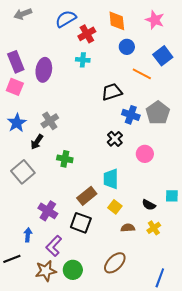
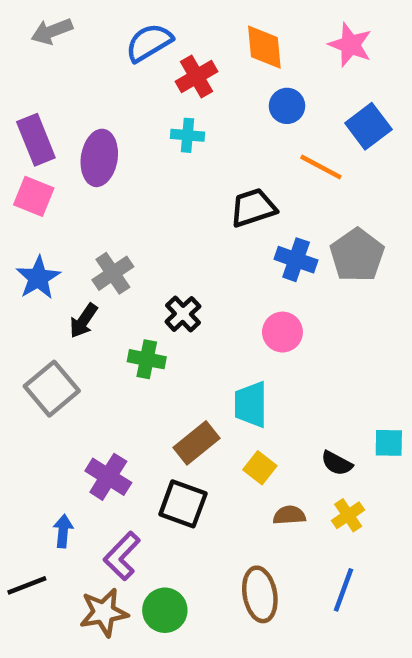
black cross: (115, 139) -> (183, 314), moved
pink circle: (145, 154) -> (282, 332), moved
brown ellipse: (115, 263) -> (260, 594), turned -55
blue line: (160, 278) -> (344, 590), moved

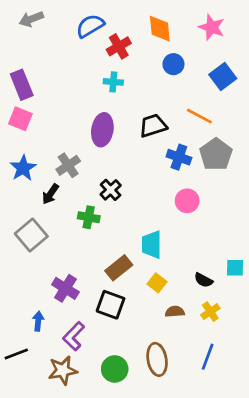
purple ellipse: (99, 158) -> (102, 130), moved
orange line: (321, 167) -> (199, 116), moved
pink circle: (282, 332) -> (187, 201), moved
green circle: (165, 610) -> (115, 369), moved

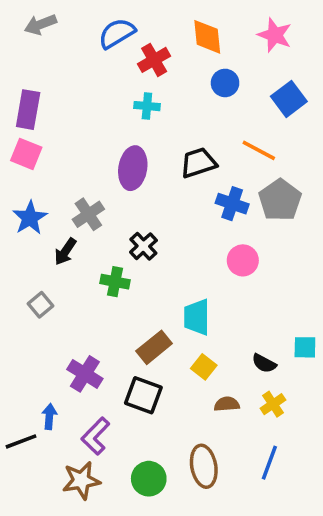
purple rectangle: (22, 85) -> (28, 110), turned 32
gray square: (31, 235) -> (41, 305), size x0.6
black line: (16, 354) -> (21, 441), moved

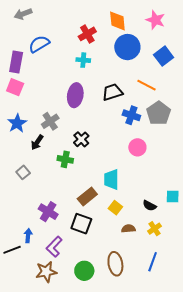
blue semicircle: (117, 33) -> (39, 44), moved
blue circle: (225, 83) -> (127, 47), size x1.6

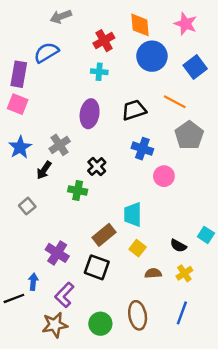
gray arrow: (23, 14) -> (61, 17), moved
blue cross: (131, 115) -> (142, 149), moved
cyan square: (173, 197) -> (206, 235), turned 32

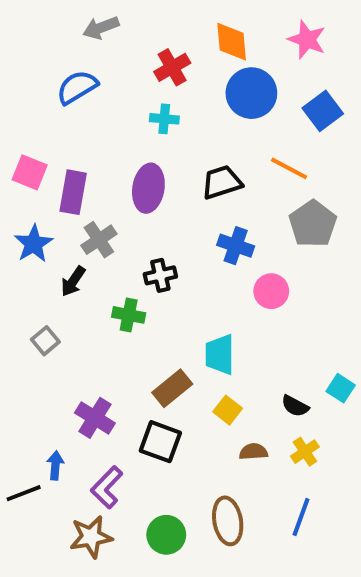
purple rectangle: (19, 74) -> (73, 192), moved
black cross: (97, 167) -> (160, 275), turned 30

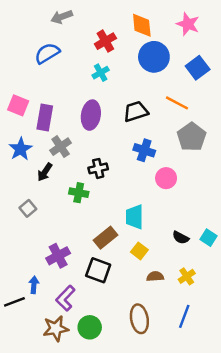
cyan cross: (164, 119) -> (101, 73), turned -35
black semicircle: (295, 406) -> (181, 238), moved
purple cross: (95, 418) -> (58, 256), turned 30
green circle: (166, 535) -> (90, 327), moved

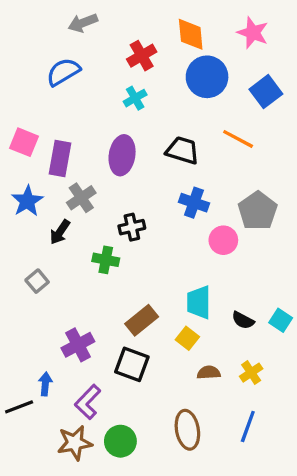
black trapezoid: (136, 111) -> (183, 150), turned 35
gray pentagon: (192, 137) -> (258, 211), moved
cyan trapezoid: (135, 217) -> (199, 302), moved

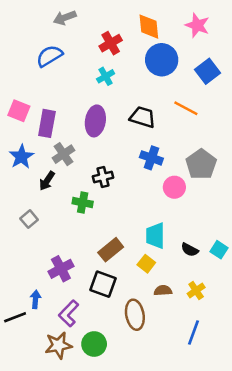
brown ellipse: (187, 430) -> (135, 315), moved

